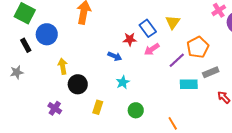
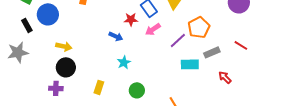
yellow arrow: (63, 66) -> (64, 46), turned 112
gray star: (17, 72) -> (18, 52), size x1.5
black circle: (78, 84) -> (66, 67), moved
purple cross: (55, 108) -> (56, 88), turned -32

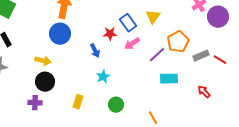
blue circle: (48, 14) -> (60, 34), moved
blue arrow: (116, 36) -> (95, 51), turned 40
gray rectangle: (212, 52) -> (201, 56), moved

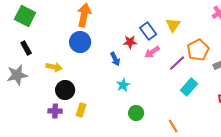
yellow arrow: (43, 61) -> (54, 67), moved
cyan rectangle: (169, 79) -> (189, 87), turned -48
yellow rectangle: (78, 102) -> (81, 110), moved

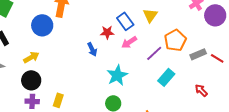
blue circle: (80, 42) -> (42, 25), moved
yellow arrow: (54, 67) -> (31, 57), turned -42
cyan star: (123, 85) -> (117, 75), moved, size x1.5
black circle: (65, 90) -> (31, 80), moved

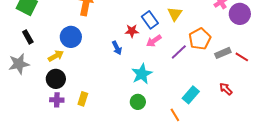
blue circle: (42, 25) -> (71, 37), moved
cyan rectangle: (166, 77) -> (191, 95), moved

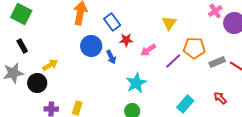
blue rectangle: (150, 20) -> (112, 22), moved
blue circle: (71, 37) -> (91, 46), moved
orange pentagon: (200, 39) -> (194, 48), turned 30
black circle: (56, 79) -> (37, 83), moved

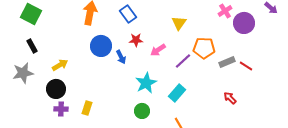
blue rectangle: (112, 22) -> (128, 14), moved
black circle: (37, 83) -> (56, 89), moved
cyan rectangle: (185, 104) -> (177, 93), moved

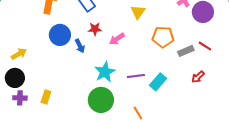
purple line: (183, 61) -> (136, 76), moved, turned 36
red line: (246, 66) -> (205, 46), moved
cyan rectangle: (177, 93) -> (158, 82), moved
red arrow: (230, 98) -> (198, 77), moved, turned -88
green circle: (142, 111) -> (101, 100), size x1.6

